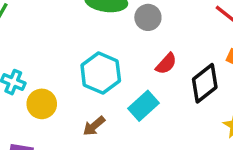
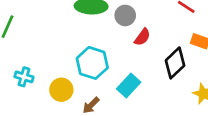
red semicircle: (166, 64) -> (142, 37), moved
yellow circle: (42, 104) -> (61, 90), moved

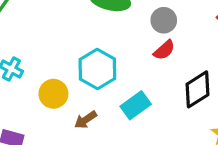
gray circle: (125, 15) -> (164, 20), moved

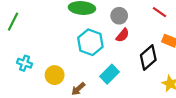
cyan hexagon: (97, 69) -> (90, 42), moved

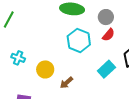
cyan rectangle: (110, 74) -> (106, 69), moved

